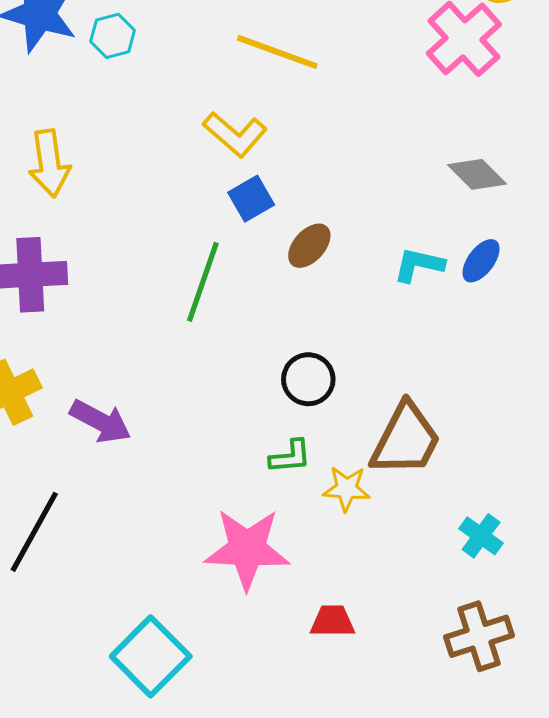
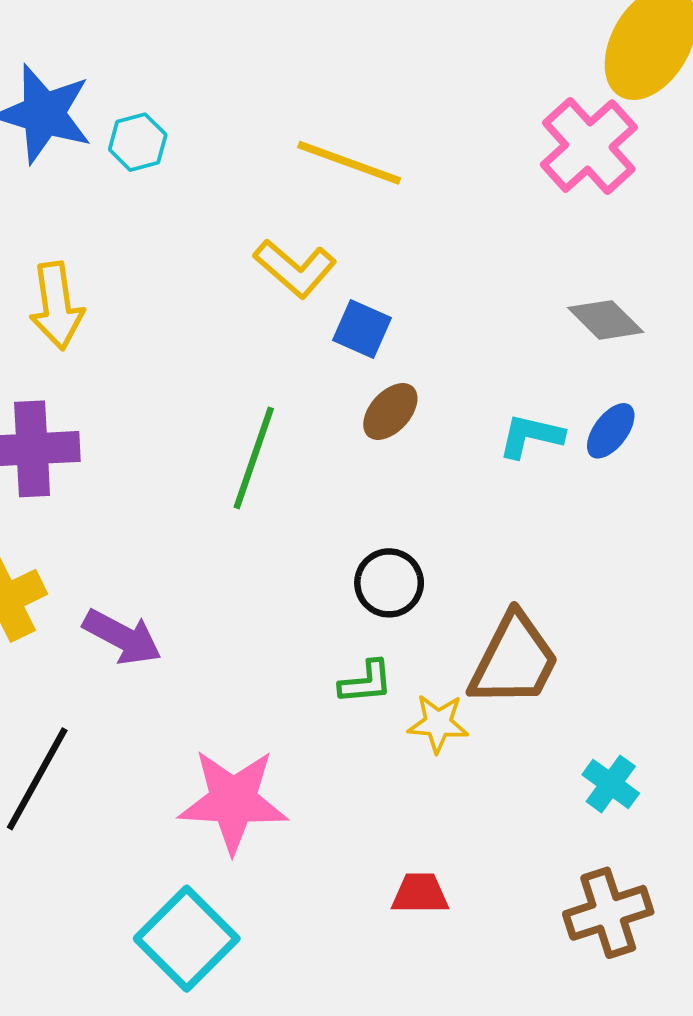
blue square: (251, 199) -> (362, 329), moved, turned -36
pink star: (247, 549) -> (233, 801), moved

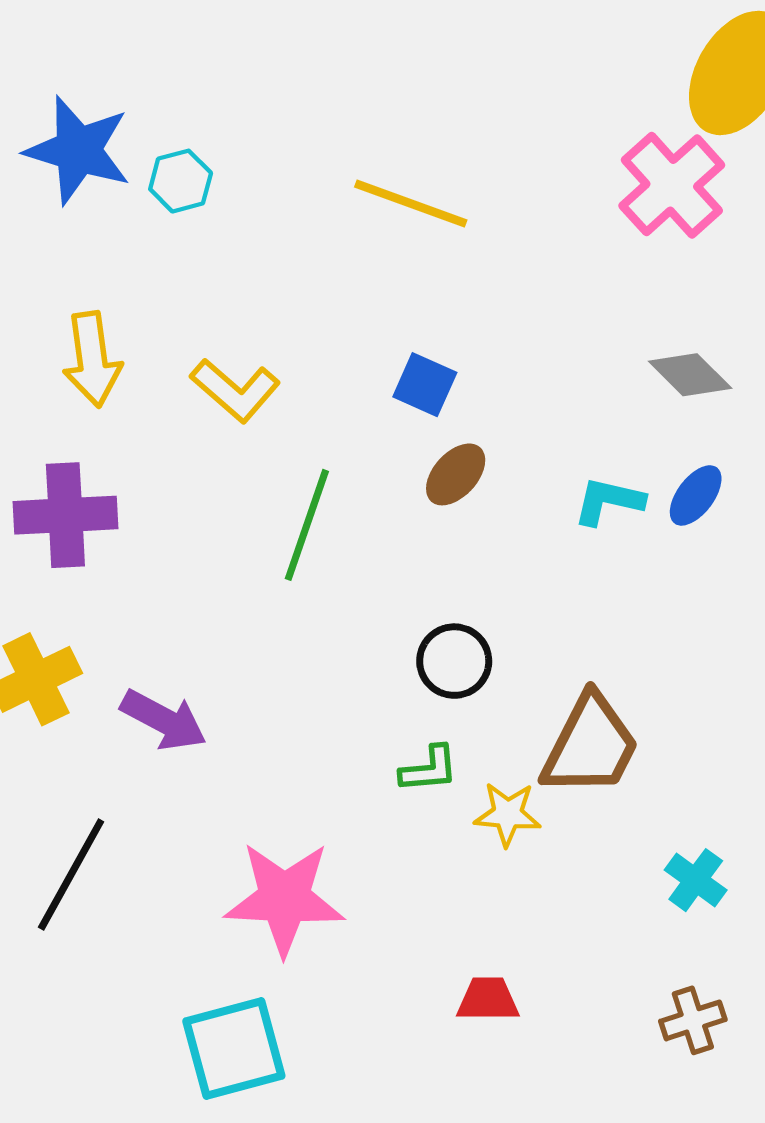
yellow L-shape: (295, 268) -> (235, 390), moved
brown cross: (608, 913) -> (693, 1020), size x0.7
cyan square: (187, 939) -> (234, 1048), turned 30

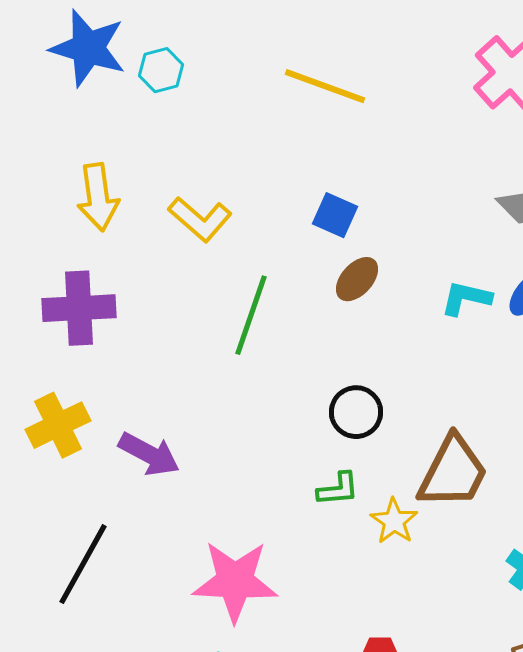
yellow star: (508, 814) -> (394, 521), turned 30

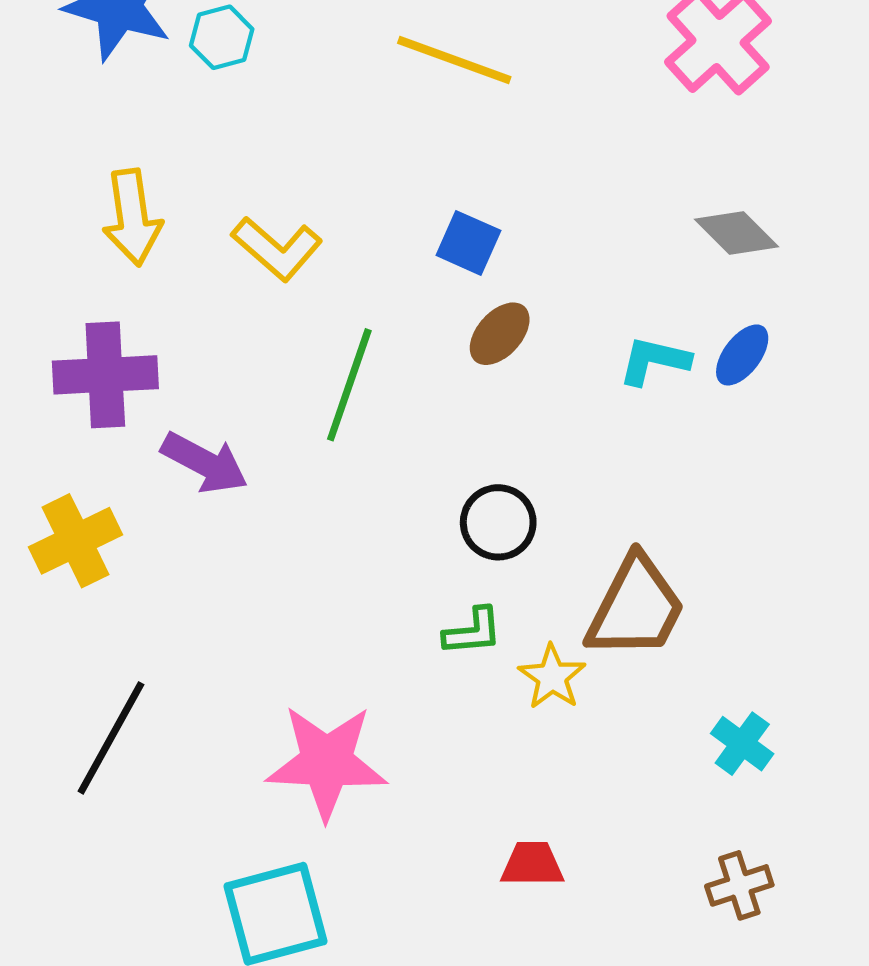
purple arrow: (149, 454) -> (205, 463), moved

